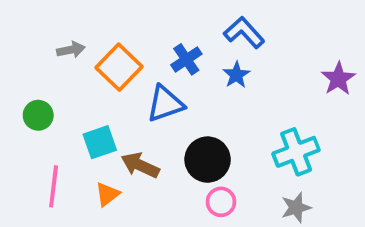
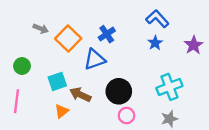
blue L-shape: (244, 33) -> (157, 19), moved
gray arrow: (71, 50) -> (41, 29), turned 32
blue star: (236, 75) -> (155, 43), moved
pink line: (54, 186) -> (16, 101), moved

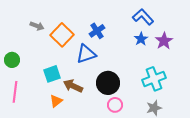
purple star: (194, 45) -> (164, 41), moved
green circle: (22, 66) -> (12, 60), moved

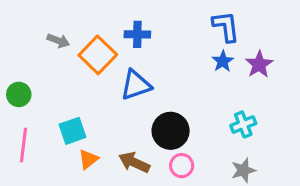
blue L-shape: (143, 17) -> (226, 26), turned 35
blue cross: (97, 31) -> (137, 34), moved, turned 35
cyan square: (52, 74) -> (73, 131), moved
cyan cross: (154, 79) -> (243, 124), size x0.7
brown arrow: (73, 86) -> (134, 162), moved

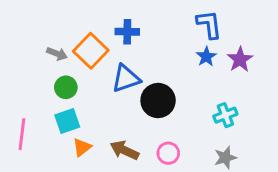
gray arrow: (58, 41) -> (57, 54), moved
green circle: (19, 94) -> (66, 87), moved
black circle: (171, 131) -> (158, 101), moved

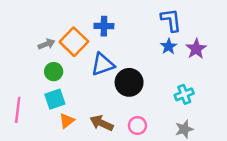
gray arrow: (57, 54) -> (46, 44), turned -42

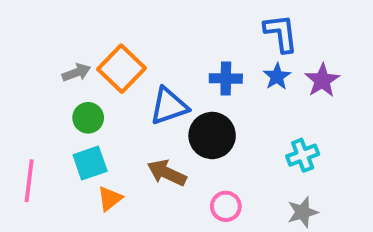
blue cross: (104, 26) -> (226, 78), moved
brown arrow: (102, 123) -> (167, 173), moved

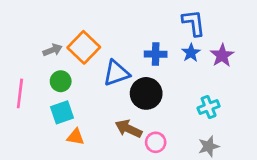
brown arrow: (167, 173) -> (128, 129), moved
pink line: (29, 181) -> (20, 93), moved
orange triangle: (110, 198) -> (76, 137), turned 48

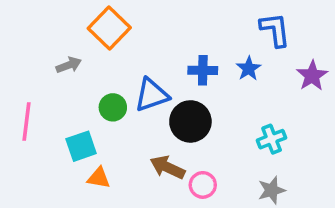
blue L-shape: (194, 23) -> (275, 30), moved
orange square: (84, 47) -> (109, 28), moved
purple star: (222, 55) -> (312, 76), moved
green circle: (61, 81) -> (113, 107), moved

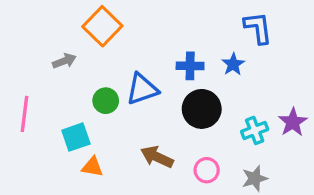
purple star: (312, 76) -> (293, 122), moved
black circle: (190, 121) -> (202, 109), moved
pink circle: (203, 185) -> (207, 170), moved

